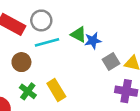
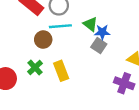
gray square: (111, 61) -> (99, 46), moved, turned -35
brown circle: (21, 62) -> (43, 40), moved

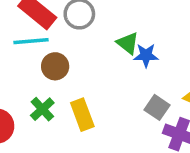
cyan line: (60, 26) -> (31, 41), moved
gray square: (99, 46) -> (157, 107), moved

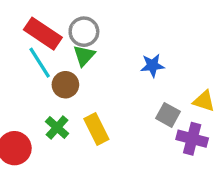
cyan line: (31, 41) -> (40, 63), turned 68
green triangle: (128, 43) -> (84, 56), moved, turned 40

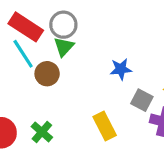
blue star: (152, 65) -> (121, 69), moved
green cross: (57, 127) -> (42, 132), moved
yellow rectangle: (96, 129) -> (105, 126), moved

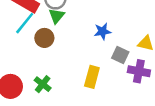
cyan line: (23, 54) -> (25, 23), turned 75
yellow rectangle: (105, 126) -> (92, 77), turned 45

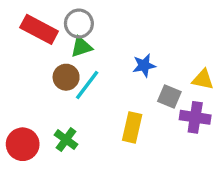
green triangle: (57, 16) -> (81, 47), turned 35
cyan line: (25, 23) -> (87, 85), moved

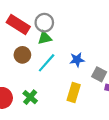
blue star: (144, 65) -> (77, 60), moved
brown circle: (66, 77) -> (22, 55), moved

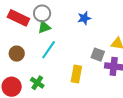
brown circle: (22, 55) -> (17, 54), moved
blue star: (77, 60) -> (84, 18), moved

